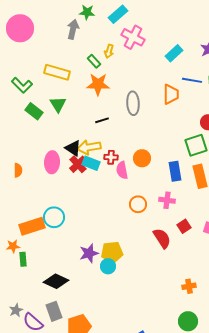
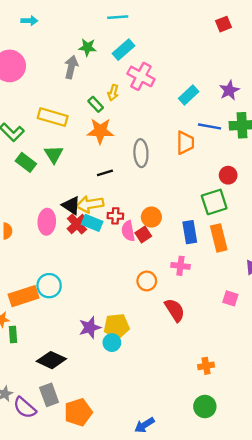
orange circle: (138, 204) -> (147, 281), moved
red square: (184, 226) -> (143, 234), moved

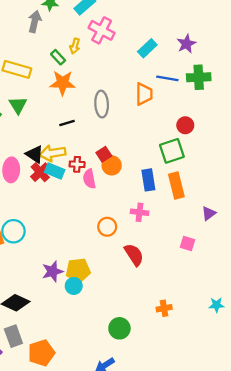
red square: (143, 234) -> (104, 154), moved
green circle: (205, 407) -> (119, 328), moved

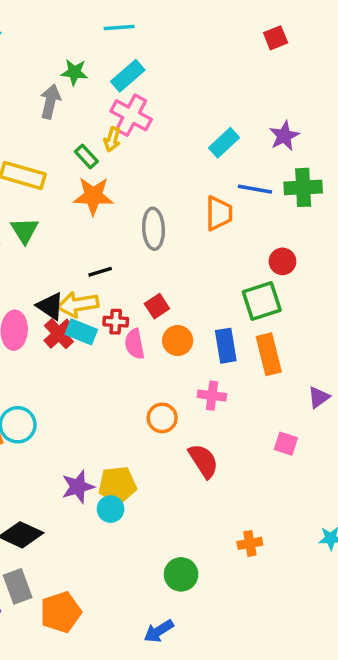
pink cross: (102, 30) -> (131, 115), moved
black line: (67, 123) -> (100, 272), moved
orange circle: (112, 165) -> (178, 341), moved

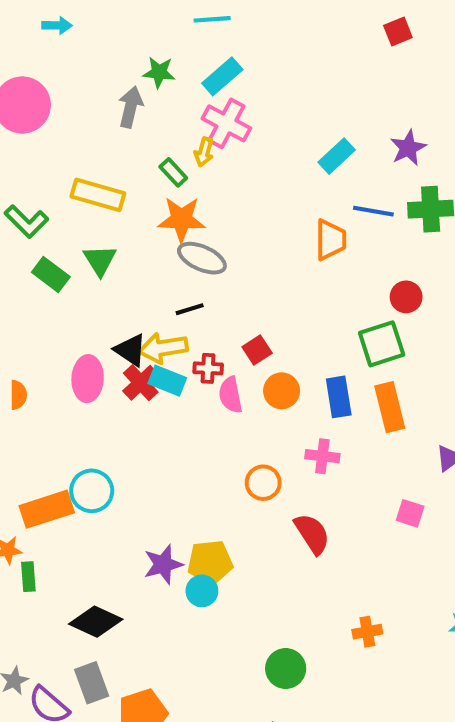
gray ellipse: (154, 229) -> (202, 258), moved, turned -63

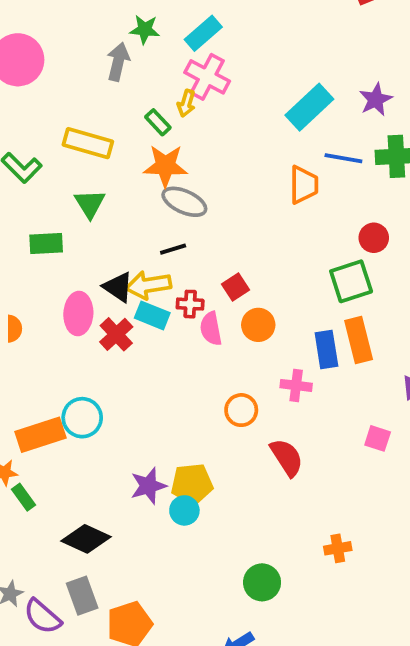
cyan rectangle: (337, 156) -> (309, 107), size x1.4
green rectangle: (51, 274) -> (46, 243), moved, turned -40
red cross: (141, 383) -> (116, 334), moved
blue rectangle: (339, 397) -> (326, 349), moved
green rectangle: (28, 577) -> (23, 497), turned -32

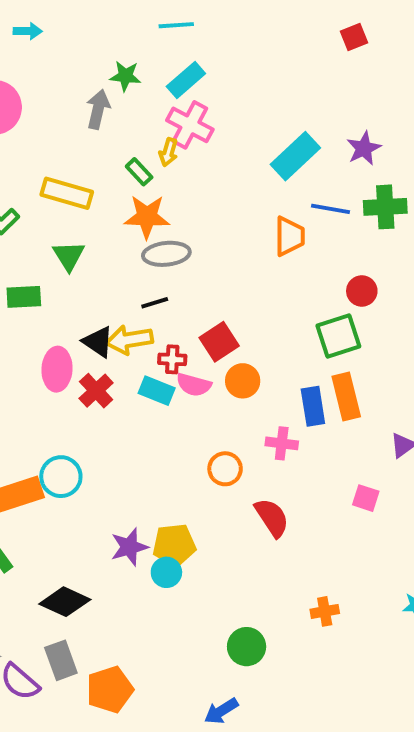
gray ellipse: (184, 202) -> (166, 254), turned -30
red square: (236, 287) -> (219, 342), size x1.4
cyan rectangle: (152, 315) -> (157, 391), moved
pink semicircle: (211, 329) -> (194, 385), turned -64

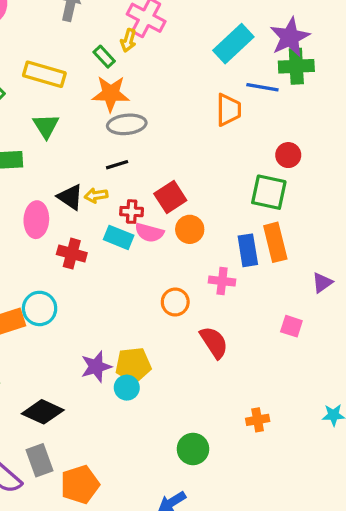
purple star: (364, 148) -> (290, 37), size x1.4
green cross: (385, 207) -> (296, 66), moved
green square: (338, 336) -> (269, 192), turned 30
yellow arrow: (129, 340) -> (96, 195), size x0.6
red cross: (96, 391) -> (72, 254), moved, turned -32

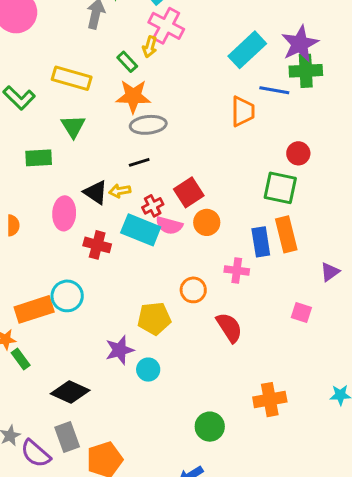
red cross: (132, 212) -> (153, 206), turned -30
cyan rectangle: (119, 237) -> (141, 230), size x1.4
yellow pentagon: (133, 365) -> (154, 318), moved
orange cross: (258, 420) -> (270, 400), size x1.5

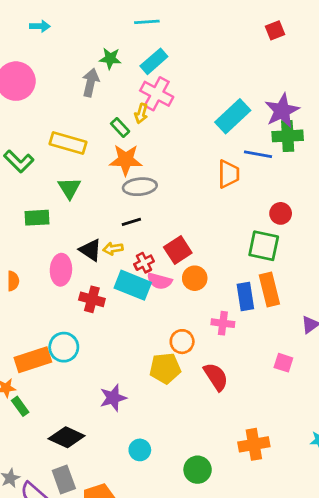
yellow pentagon: (154, 318) -> (165, 368), moved
cyan circle: (148, 370) -> (140, 450), moved

